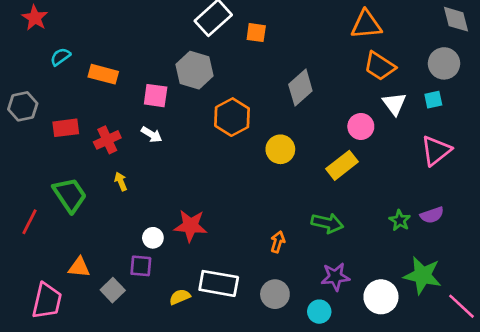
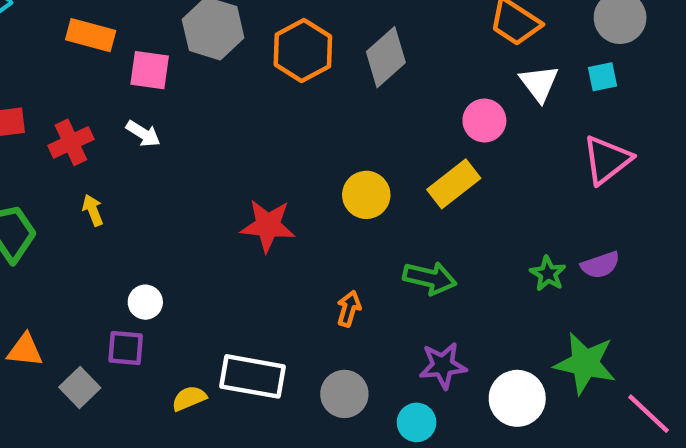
orange rectangle: (103, 74) -> (91, 35), moved
orange hexagon: (232, 117) -> (303, 50), moved
yellow circle: (280, 149) -> (366, 195), moved
red star: (190, 226) -> (268, 226), moved

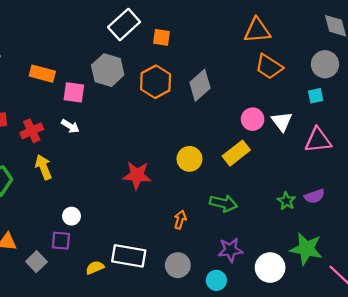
white triangle: (539, 83) -> (282, 121), moved
pink triangle: (607, 160) -> (318, 140), turned 32
yellow arrow: (93, 210) -> (43, 167), size x1.5

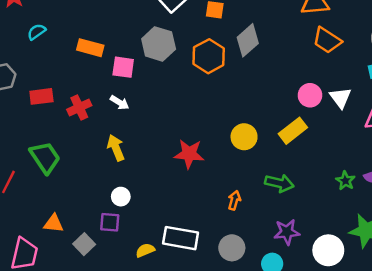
gray diamond: (200, 85) -> (248, 40), moved
yellow arrow: (43, 167) -> (116, 148), moved

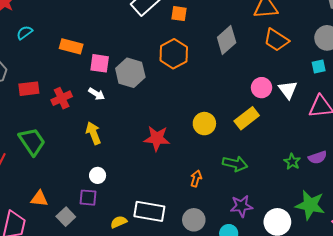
gray diamond: (248, 40) -> (227, 40), moved
gray hexagon: (159, 44) -> (130, 73), moved

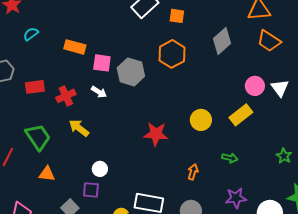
yellow arrow: (93, 133) -> (79, 128), moved, turned -30
green arrow: (235, 164) -> (230, 158), size x0.7
orange triangle: (39, 199) -> (47, 174), moved

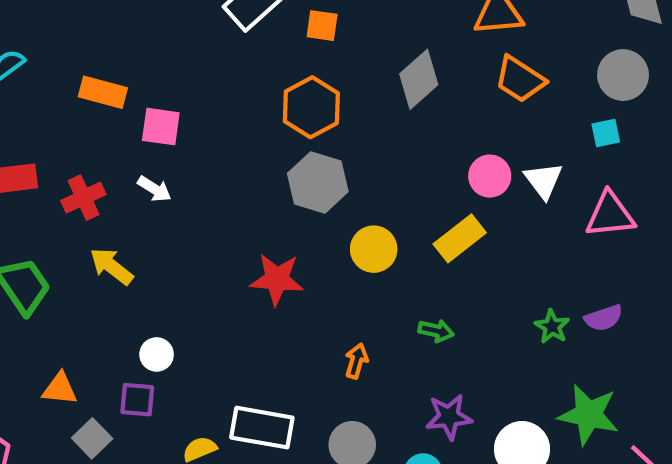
gray hexagon: (131, 72) -> (318, 182), moved
orange triangle: (47, 174) -> (60, 389), moved

